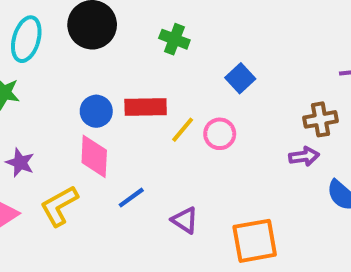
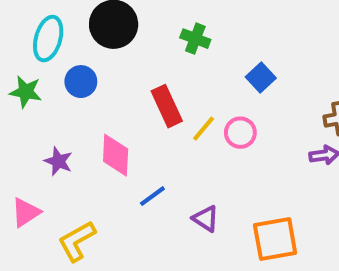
red rectangle: (146, 107) -> (167, 106), turned 66
blue circle: (96, 111) -> (81, 82), moved
purple star: (20, 163) -> (58, 161), moved
yellow L-shape: (59, 206) -> (77, 241), moved

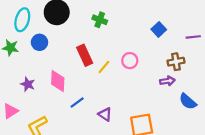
blue square: (261, 77) -> (159, 29), moved
pink circle: (240, 133) -> (130, 61), moved

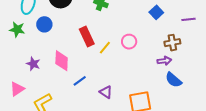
blue semicircle: (188, 101) -> (173, 80), moved

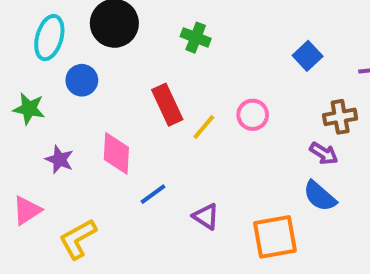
green star: (17, 29) -> (29, 109), moved
purple arrow: (164, 61) -> (324, 153), turned 40
blue semicircle: (173, 80) -> (320, 196), moved

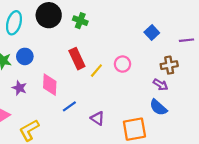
green cross: (196, 38) -> (80, 21), moved
blue circle: (82, 80) -> (25, 56), moved

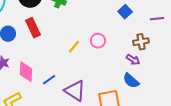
red rectangle: (77, 59) -> (33, 28), moved
pink diamond: (50, 85) -> (26, 72), moved
purple triangle: (98, 118) -> (75, 91), size x1.6

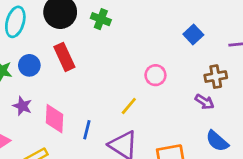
yellow line: (74, 47) -> (129, 106), moved
blue line: (49, 80) -> (87, 130), turned -40
blue semicircle: (131, 81) -> (217, 141), moved

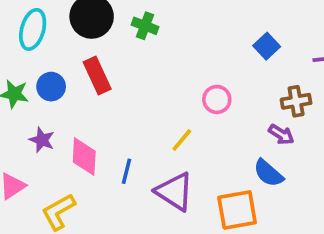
blue semicircle: (217, 141) -> (268, 173), moved

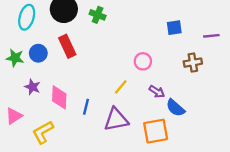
blue square: (267, 46) -> (174, 28), turned 35
purple arrow: (281, 134) -> (157, 92), moved
purple triangle: (174, 192) -> (116, 119), turned -44

